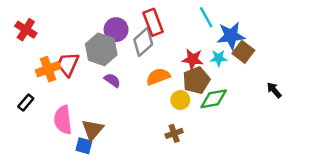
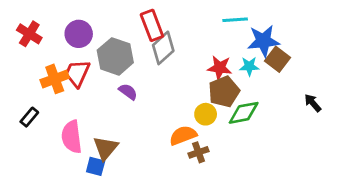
cyan line: (206, 17) -> (235, 20), turned -65
red rectangle: (153, 22) -> (152, 25), moved
purple circle: (116, 30) -> (79, 34), moved
orange semicircle: (158, 77) -> (183, 135), moved

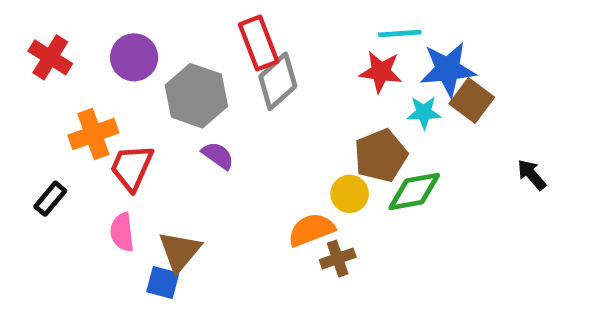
red star: (220, 68) -> (381, 72), moved
red trapezoid: (77, 73) -> (132, 168), moved
pink semicircle: (72, 137) -> (122, 232), size x0.7

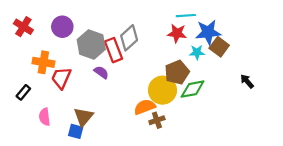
red rectangle: (259, 43) -> (114, 50), moved
orange cross: (93, 134) -> (43, 62), turned 30
yellow circle: (350, 194) -> (162, 90), size x1.6
pink semicircle: (122, 232) -> (45, 117), moved

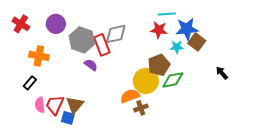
gray diamond: (129, 38) -> (116, 34), turned 30
red trapezoid: (61, 78) -> (55, 105), moved
black rectangle: (23, 92) -> (30, 83), moved

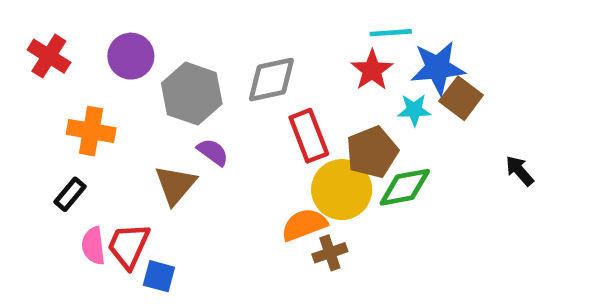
red star: (159, 30) -> (372, 70), turned 30
red rectangle: (102, 45) -> (309, 136), moved
brown triangle: (75, 105) -> (175, 185), moved

